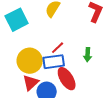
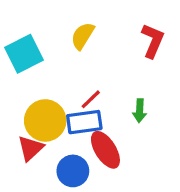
red triangle: (31, 83) -> (31, 148), moved

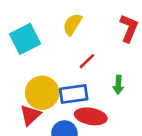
red line: (91, 99) -> (87, 61), moved
red ellipse: (105, 150) -> (91, 116), turned -48

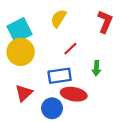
yellow circle: (42, 93) -> (21, 52), moved

